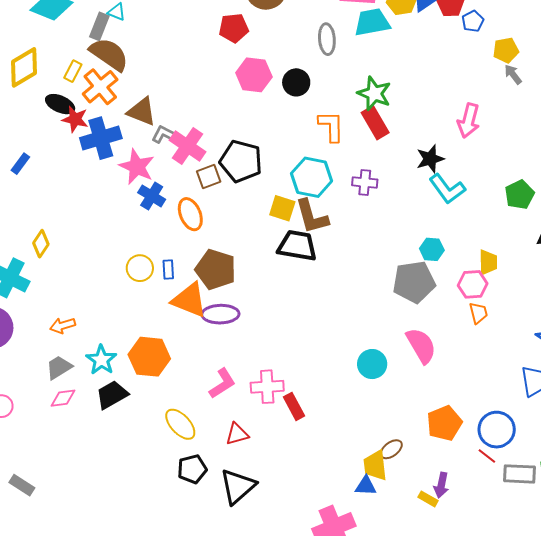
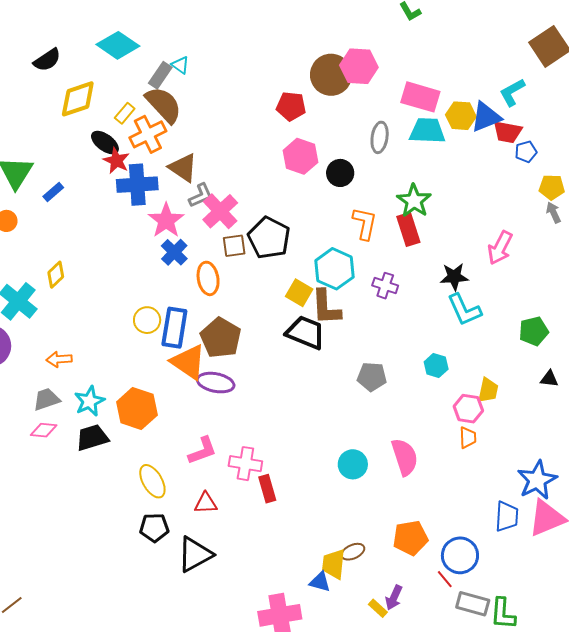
gray L-shape: (165, 135) -> (201, 195), turned 116
blue rectangle: (168, 269) -> (174, 328), size x2.0
gray pentagon: (414, 282) -> (372, 377), moved, size x0.7

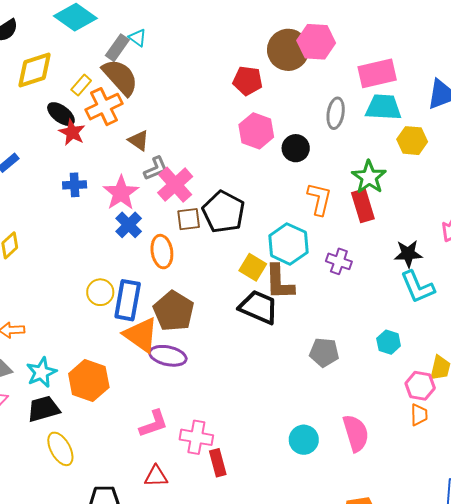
pink rectangle: (420, 97) -> (377, 73), turned -30
yellow hexagon: (461, 116) -> (412, 141), moved
brown triangle: (183, 168) -> (139, 140), size x0.7
blue cross: (137, 185) -> (75, 185), moved, size x0.6
yellow ellipse: (152, 481) -> (60, 449), moved

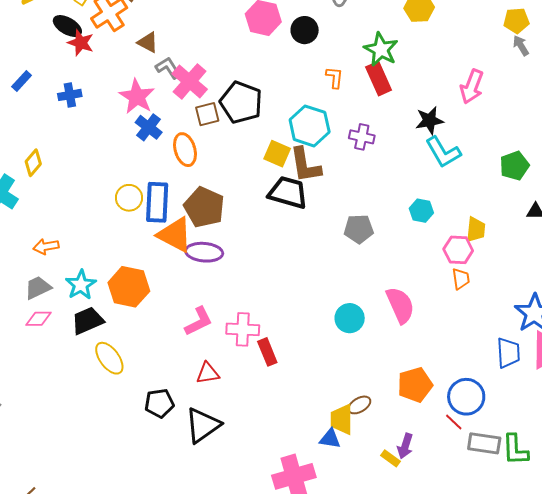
gray L-shape: (156, 168) -> (168, 68), turned -92
blue cross: (75, 185) -> (70, 95), moved
orange L-shape: (319, 199) -> (335, 77), size x0.7

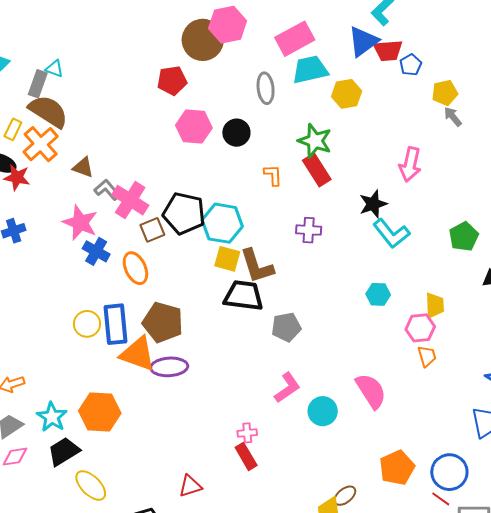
cyan hexagon: (310, 126) -> (222, 223), moved
gray pentagon: (359, 229) -> (286, 327), moved
pink L-shape: (199, 321) -> (287, 388), moved
pink cross: (243, 329) -> (247, 433), moved, size x0.6

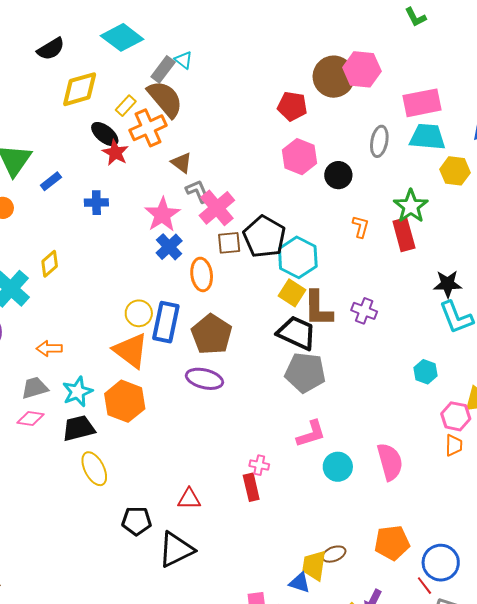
purple cross: (309, 230) -> (364, 311), moved
gray pentagon: (286, 327) -> (305, 372), moved, size x1.4
orange triangle: (138, 354) -> (131, 351), moved

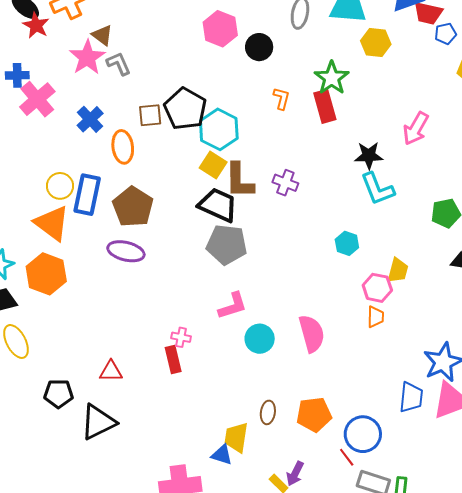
pink cross: (217, 208) -> (37, 99), moved
pink star: (162, 215) -> (87, 57), moved
brown ellipse: (334, 554) -> (268, 412), moved, turned -60

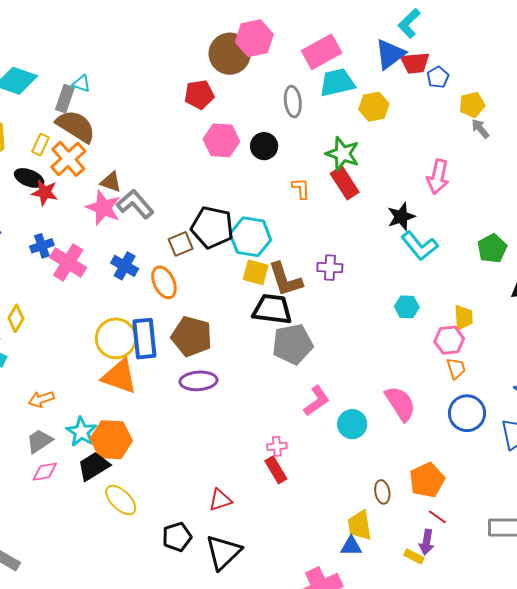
gray L-shape: (119, 64) -> (135, 204), size x1.4
yellow circle: (60, 186) -> (116, 338), size x1.5
orange hexagon: (46, 274) -> (111, 440), moved
blue circle: (363, 434) -> (467, 413), moved
red line: (347, 457) -> (437, 517), moved

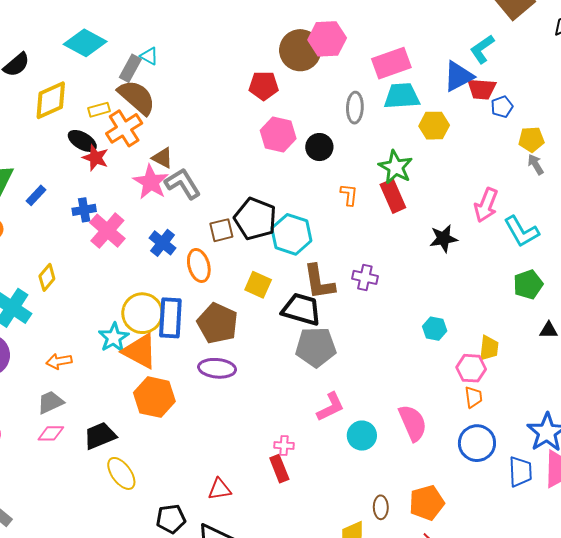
yellow rectangle: (40, 145) -> (99, 110), turned 40
cyan L-shape: (420, 246) -> (521, 232), moved
yellow square: (256, 272) -> (258, 285), moved
cyan star: (81, 432) -> (114, 338), moved
orange hexagon: (111, 440) -> (154, 397), moved

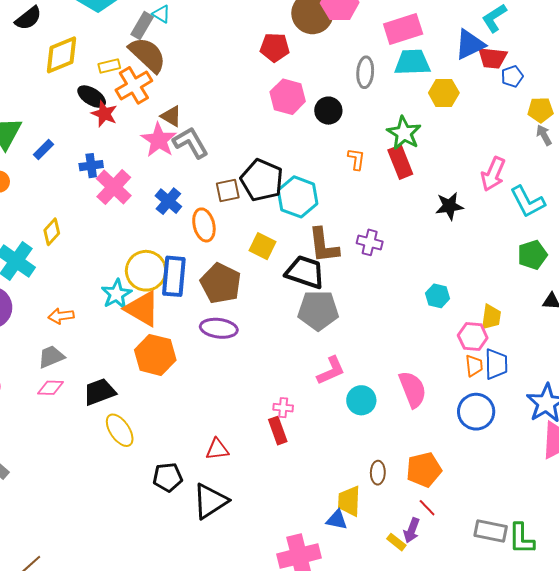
blue trapezoid: (520, 472) -> (496, 364), moved

